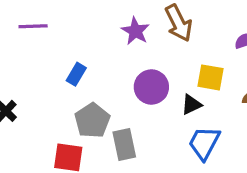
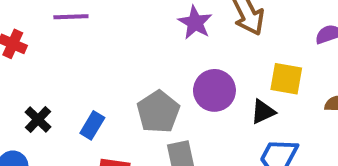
blue rectangle: (76, 74) -> (92, 125), moved
gray pentagon: (92, 121) -> (158, 112), moved

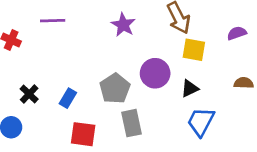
purple star: (195, 23) -> (123, 25), moved
yellow square: (286, 79) -> (194, 50), moved

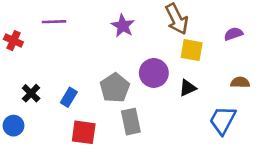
blue trapezoid: (201, 122) -> (223, 120), moved

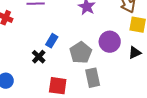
black cross: (31, 93) -> (39, 57), moved
blue rectangle: (69, 97) -> (52, 41), moved

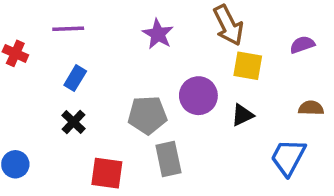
blue rectangle: (52, 41) -> (75, 78), moved
gray pentagon: (81, 53) -> (147, 115), turned 30

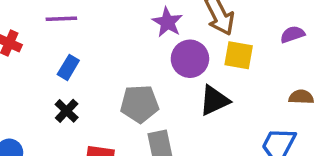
purple star: (158, 34) -> (167, 22), moved
purple circle: (198, 96) -> (190, 59), moved
black triangle: (242, 115) -> (214, 100), moved, size x1.4

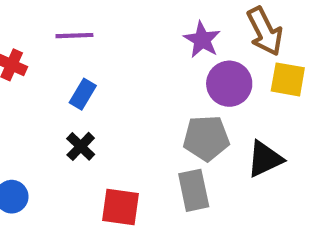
black triangle: (214, 100) -> (265, 159), moved
gray pentagon: (140, 104) -> (206, 138), moved

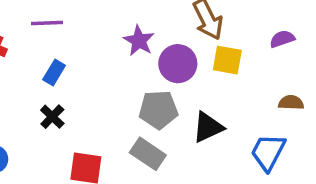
purple star: (202, 40) -> (139, 41), moved
gray rectangle: (194, 190) -> (148, 154), turned -44

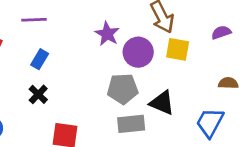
black triangle: (208, 127) -> (162, 103), turned 48
gray rectangle: (148, 154) -> (131, 124), moved, turned -40

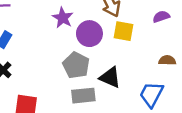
gray pentagon: (123, 89) -> (76, 65), turned 30

